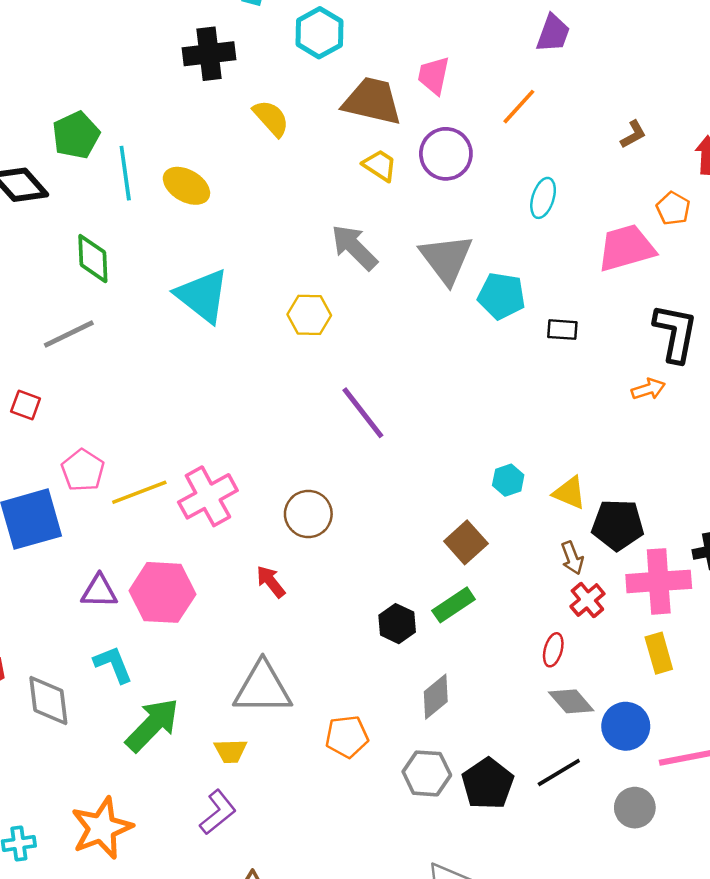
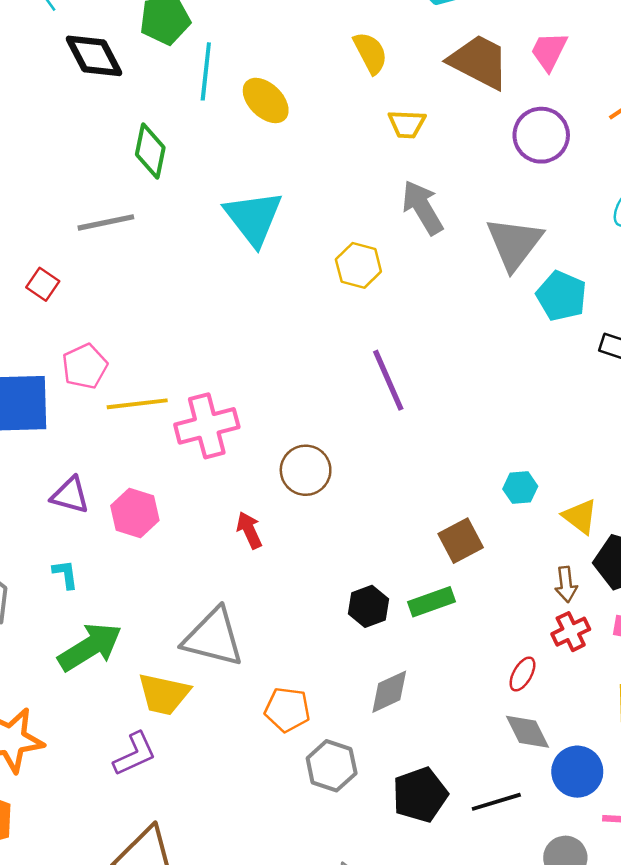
yellow trapezoid: (380, 165) -> (407, 124), moved, turned 135
pink hexagon: (162, 592) -> (135, 513), size x0.7
cyan L-shape: (113, 664) -> (65, 574), size x0.7
yellow trapezoid: (231, 751) -> (164, 694), size x1.5
gray hexagon: (427, 773) -> (332, 766), moved

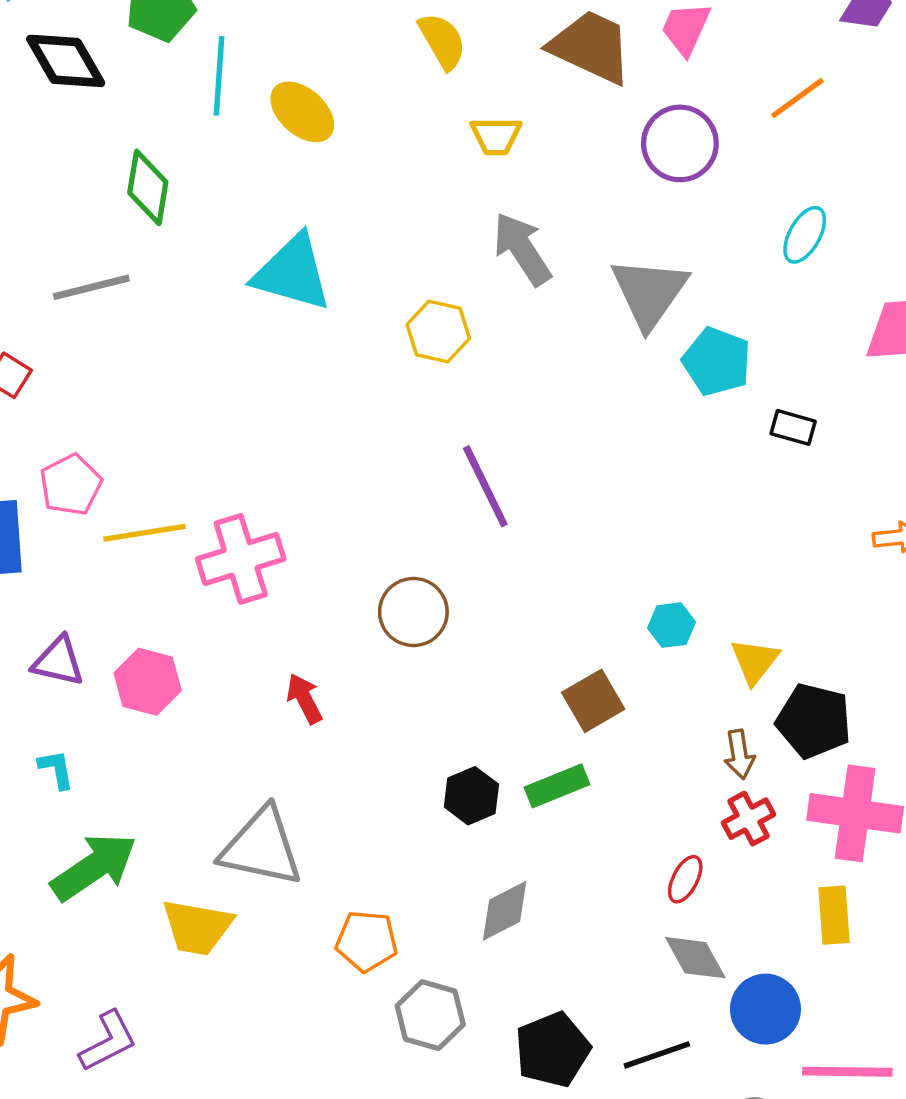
cyan triangle: (253, 218) -> (292, 273), turned -34
brown circle: (306, 470) -> (413, 612), moved
yellow triangle: (580, 517) -> (755, 661), turned 33
purple L-shape: (135, 754) -> (108, 1041), moved

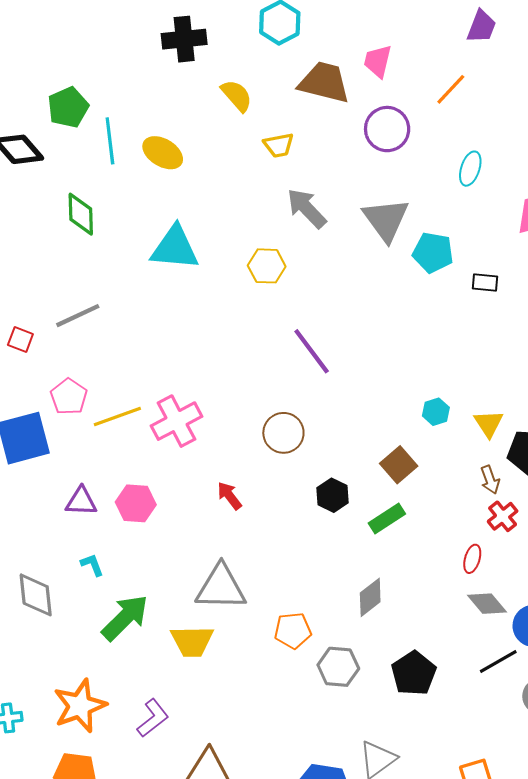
gray line: (91, 287) -> (78, 316), moved
black hexagon: (471, 796) -> (333, 495), moved
black line: (657, 1055) -> (498, 662), moved

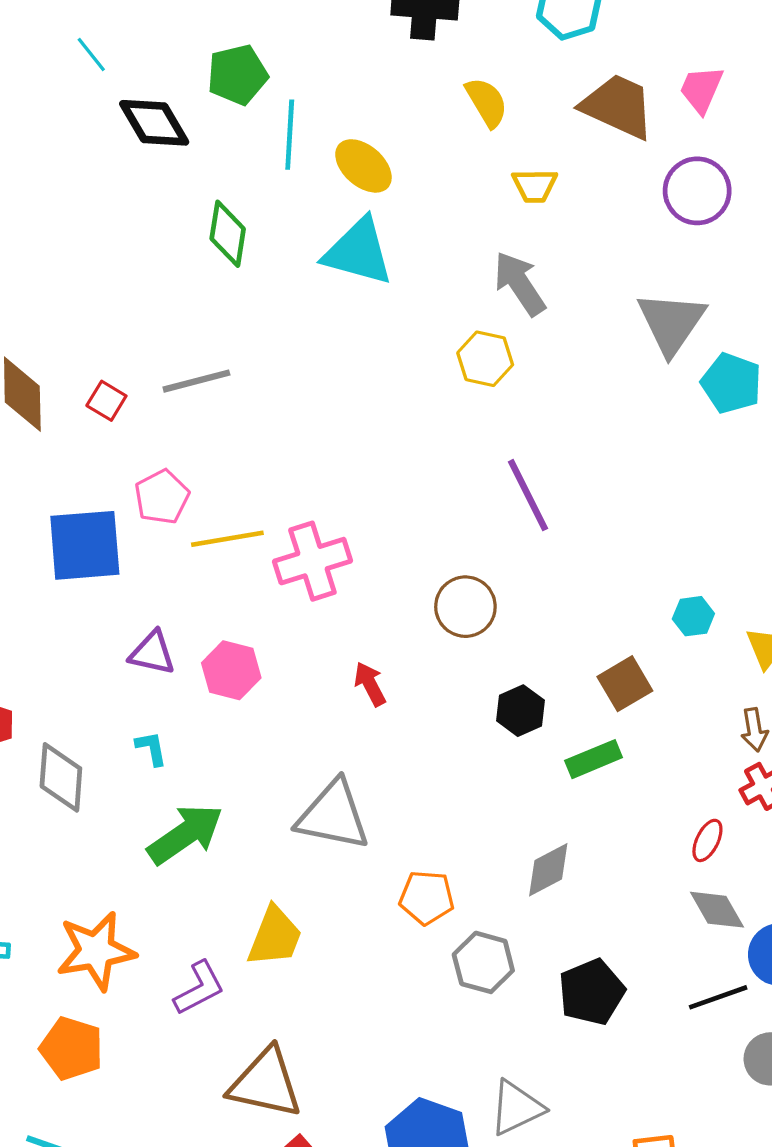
gray arrow: (307, 208) -> (520, 284), moved
cyan triangle: (175, 248) -> (358, 252), moved
yellow trapezoid: (192, 641) -> (275, 937), moved, turned -78

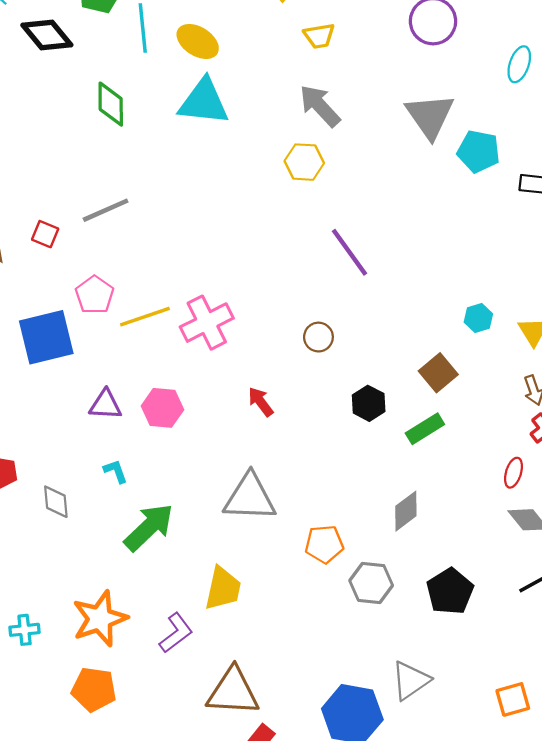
brown circle: (465, 607) -> (318, 337), size x0.7
gray diamond: (61, 777) -> (56, 502), size x0.7

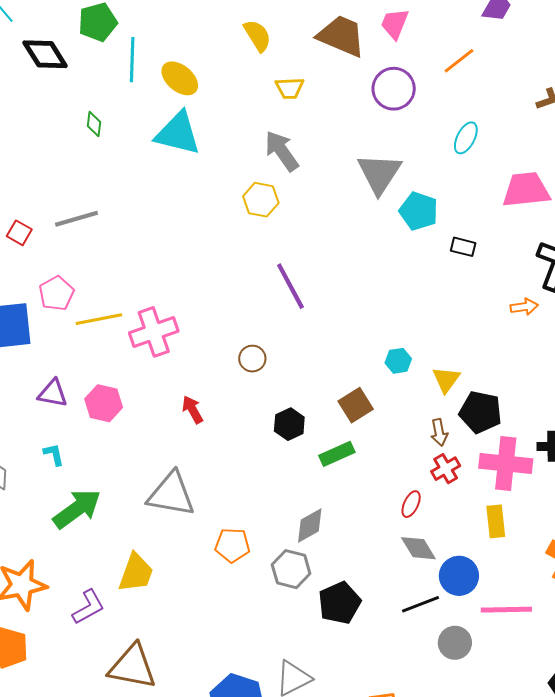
green diamond: (111, 104) -> (94, 124), size x0.6
gray hexagon: (371, 583) -> (291, 569), moved

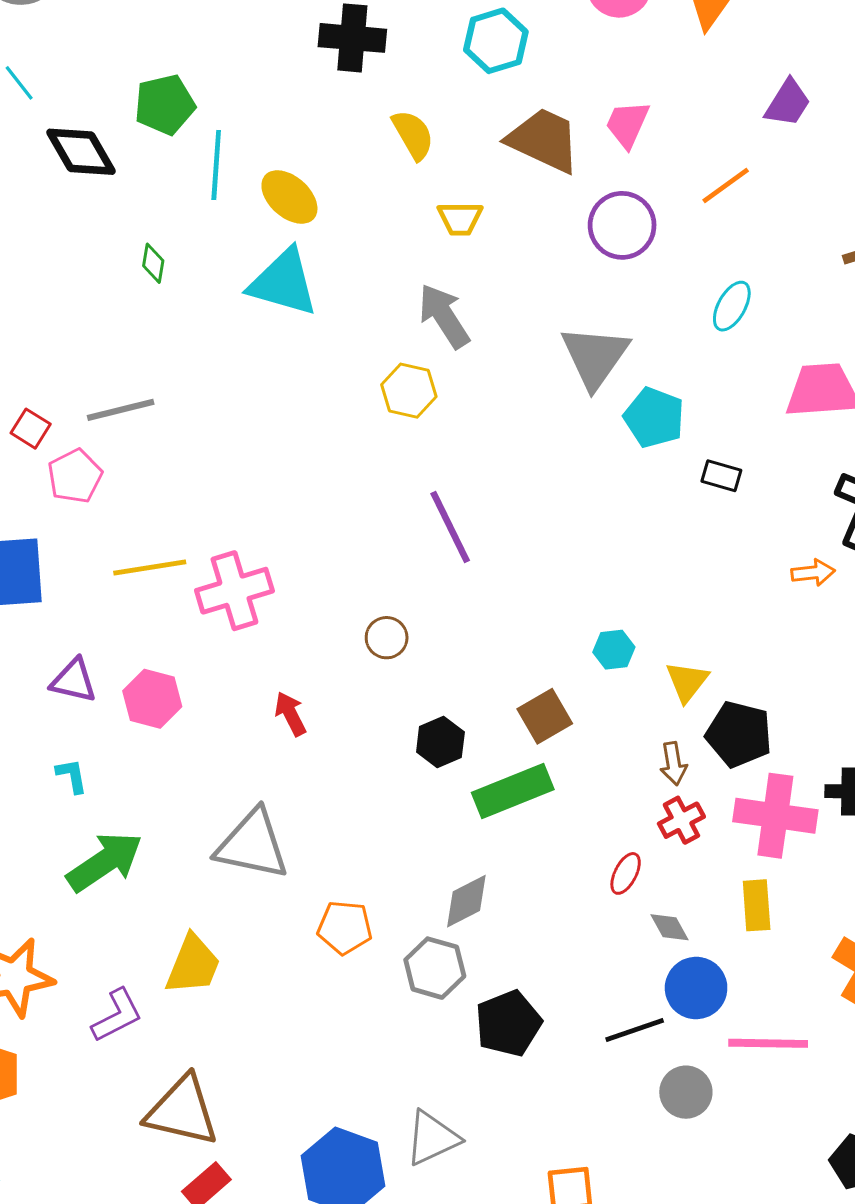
pink pentagon: (56, 293) -> (75, 476), moved
green rectangle: (337, 454) -> (513, 791), size x1.4
gray diamond: (418, 548) -> (670, 927), moved, size x0.7

